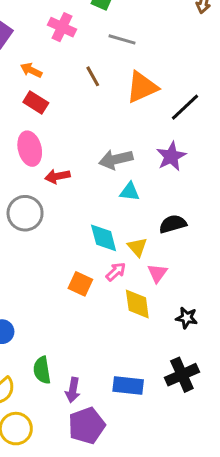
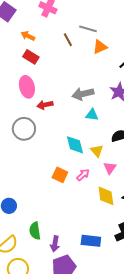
gray line: (122, 39) -> (88, 29), moved
orange triangle: (142, 87) -> (100, 47), size x0.7
pink arrow: (116, 272) -> (83, 175), moved
yellow diamond: (137, 304) -> (106, 196), moved

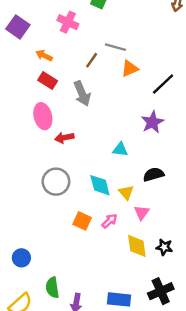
brown line: (68, 40) -> (92, 60), turned 64
gray arrow: (83, 94) -> (82, 94), moved, turned -100
gray circle: (24, 129) -> (56, 182), moved

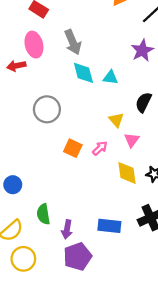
gray arrow: (82, 94) -> (73, 42), moved
red arrow: (64, 138) -> (16, 66), moved
black semicircle: (154, 174) -> (143, 102), turned -48
cyan diamond: (100, 185) -> (83, 73), moved

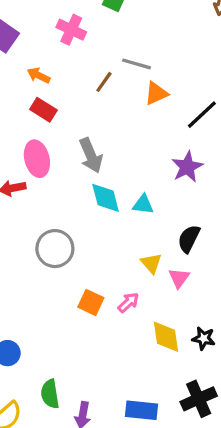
pink triangle: (132, 140) -> (179, 278), moved

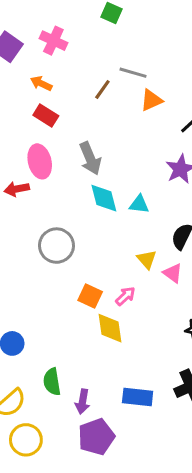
pink cross: (71, 30) -> (53, 41), moved
pink triangle: (179, 278) -> (173, 273), turned -30
yellow diamond: (166, 337) -> (110, 328), moved

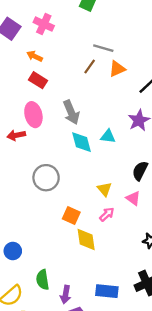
brown line: (102, 90) -> (90, 66), moved
cyan triangle: (139, 204) -> (108, 136), moved
yellow triangle: (147, 259) -> (104, 189), moved
pink arrow: (125, 296) -> (107, 214), moved

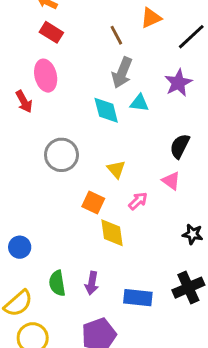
brown line: (90, 66) -> (116, 35), moved, turned -63
gray arrow: (71, 112) -> (122, 73), moved, turned 45
red arrow: (16, 135) -> (24, 102), turned -108
yellow triangle: (104, 189) -> (116, 169), moved
purple arrow: (66, 295) -> (92, 283), moved

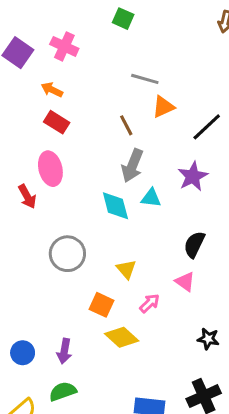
yellow diamond: (112, 233) -> (122, 337), turned -40
green semicircle: (57, 283) -> (63, 391), turned 80
purple arrow: (92, 283) -> (64, 351), moved

